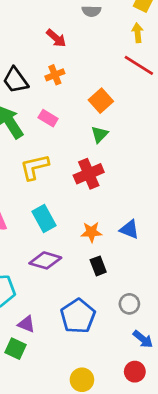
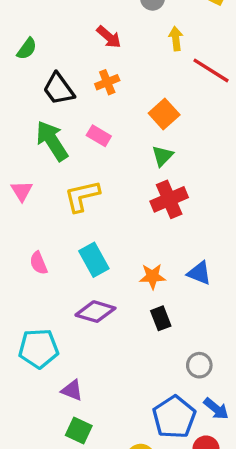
yellow arrow: (138, 33) -> (176, 39), moved
red cross: (89, 174) -> (169, 199), moved
blue pentagon: (78, 316) -> (174, 417), moved
green square: (16, 349) -> (79, 431), moved

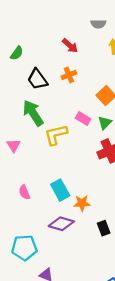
pink rectangle: (99, 136) -> (83, 118), moved
yellow L-shape: (82, 196) -> (56, 135), moved
orange star: (152, 276) -> (82, 203), moved

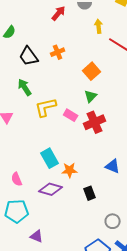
red arrow: (70, 46) -> (59, 13), moved, turned -91
green arrow: (33, 113) -> (25, 87), size x0.7
pink rectangle: (83, 118) -> (71, 115), moved
pink semicircle: (24, 192) -> (17, 179), moved

